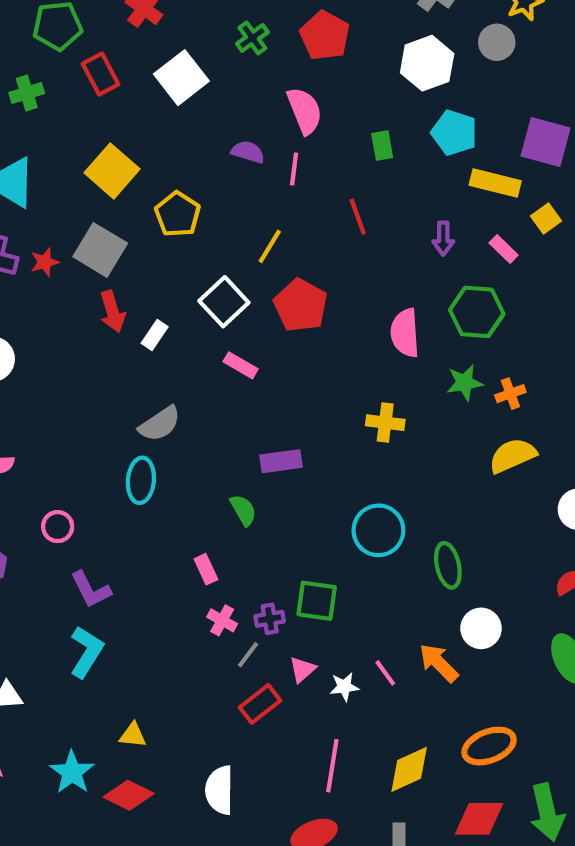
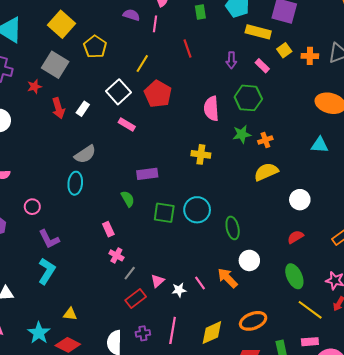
red star: (45, 262) -> (34, 87), moved
red arrow: (113, 312) -> (58, 108), moved
green square: (317, 601) -> (164, 213), moved
purple cross: (270, 619) -> (143, 333), moved

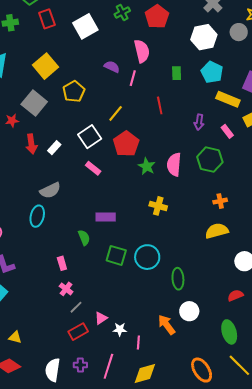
green star: (242, 134) -> (147, 166), moved, turned 30
pink line: (200, 283) -> (138, 343), moved, turned 32
orange ellipse: (253, 321) -> (202, 370), moved, turned 70

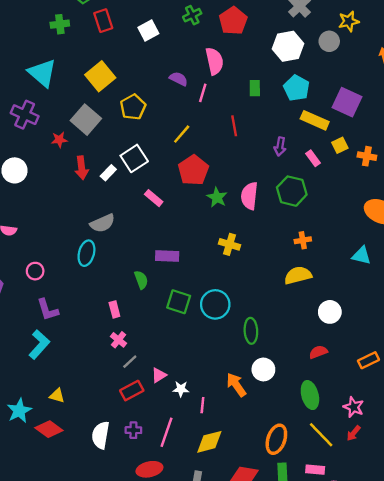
white square: (85, 26) -> (148, 30), size x0.7
white square: (90, 137) -> (134, 158), moved
orange ellipse: (202, 370) -> (276, 439), turned 50

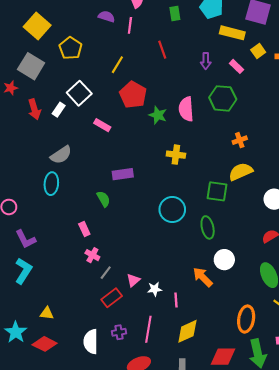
green square: (179, 302) -> (217, 191), moved

